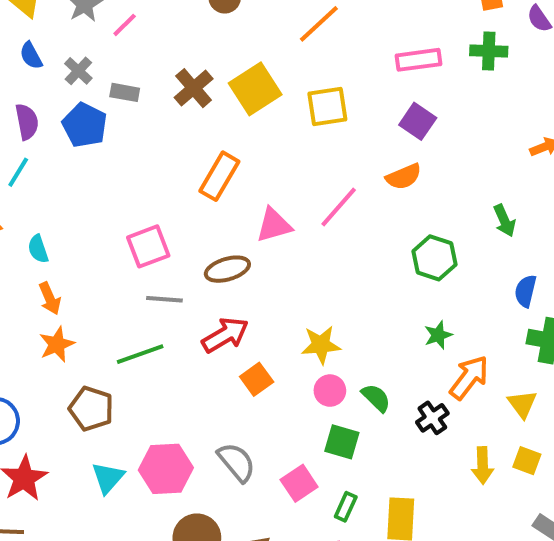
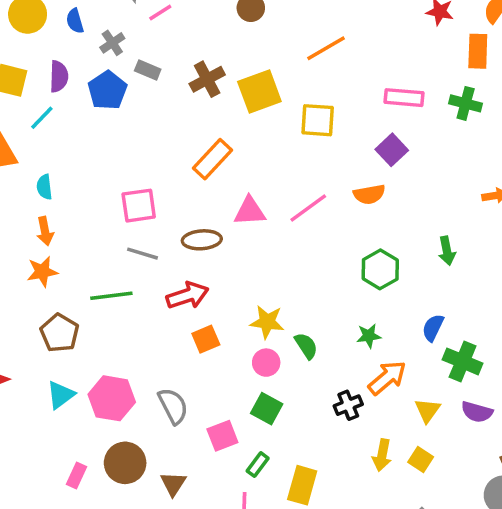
blue semicircle: (525, 291) -> (433, 328), moved
green semicircle: (376, 398) -> (306, 346), moved

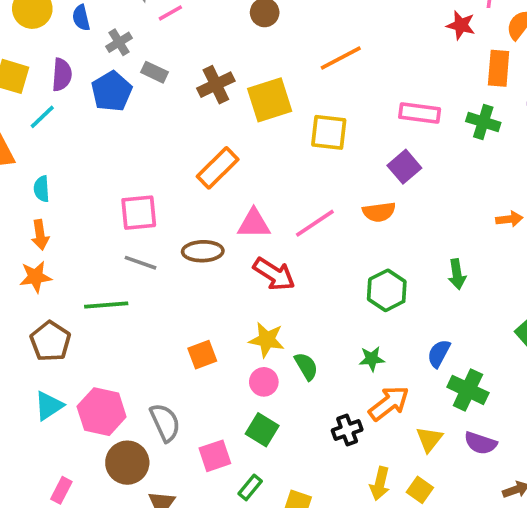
red arrow: (187, 295) -> (274, 274), moved, turned 48
brown circle: (125, 463) -> (127, 463), moved

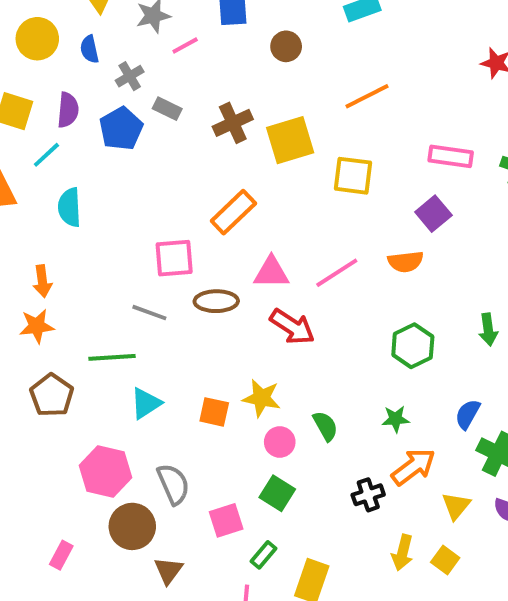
cyan semicircle: (42, 189) -> (70, 207), moved, size x1.4
pink square: (139, 213) -> (174, 258), moved
yellow star: (267, 340) -> (261, 398), moved
orange square: (202, 355) -> (214, 412), turned 32
cyan triangle: (49, 406) -> (146, 403), moved

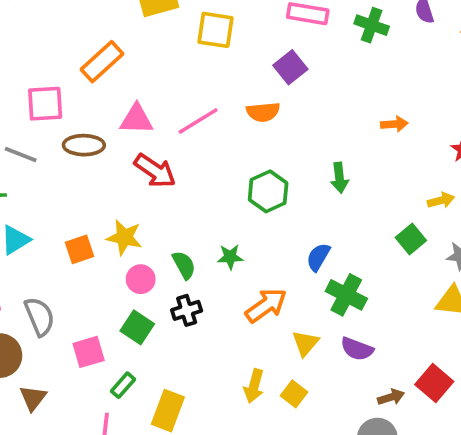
orange square: (214, 412) -> (80, 249), turned -32
green star: (396, 419) -> (230, 257), moved
black cross: (368, 495) -> (187, 310), moved

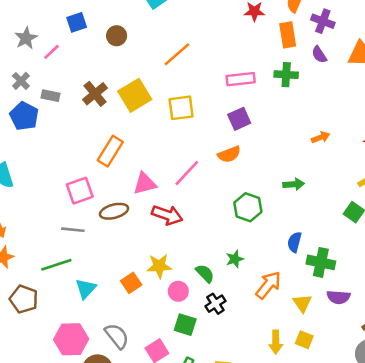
purple square: (290, 67) -> (239, 119), turned 30
green arrow: (339, 178) -> (294, 184), turned -72

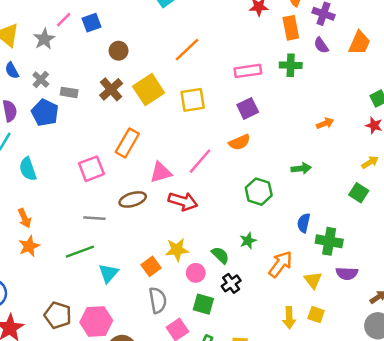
brown circle: (117, 36) -> (119, 51), moved
pink line: (51, 52) -> (64, 20), moved
pink square: (80, 191) -> (91, 169), moved
brown pentagon: (24, 299) -> (58, 315), moved
gray semicircle: (117, 336) -> (158, 300), moved, turned 30

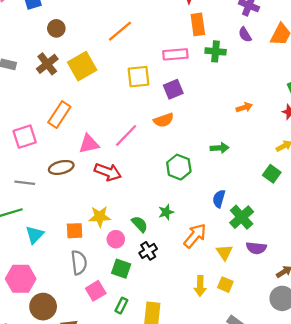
orange rectangle: (291, 28) -> (198, 24), moved
yellow square: (193, 100) -> (139, 77), moved
green cross: (329, 241) -> (242, 217), turned 35
orange square: (151, 266) -> (75, 231), turned 30

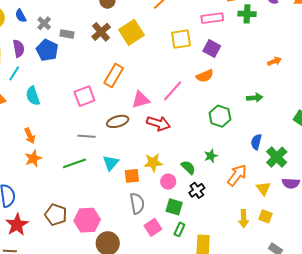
purple square: (173, 89) -> (212, 49), turned -36
cyan triangle: (35, 235) -> (111, 163), moved
green rectangle: (121, 306) -> (179, 229), moved

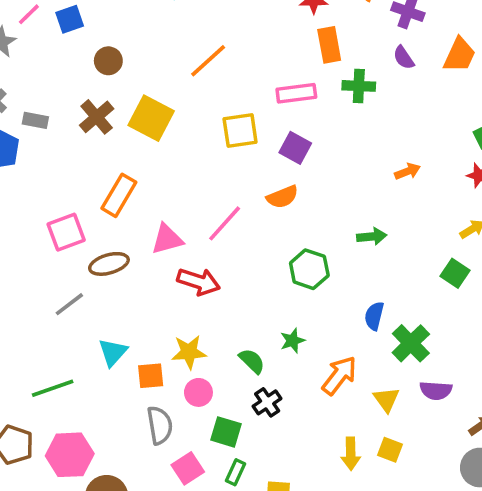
yellow square: (131, 32) -> (151, 118), turned -30
brown ellipse: (118, 121) -> (109, 264), moved
gray line: (86, 136) -> (69, 304), turned -42
green line: (74, 163) -> (53, 388), moved
pink circle: (168, 182) -> (198, 392), moved

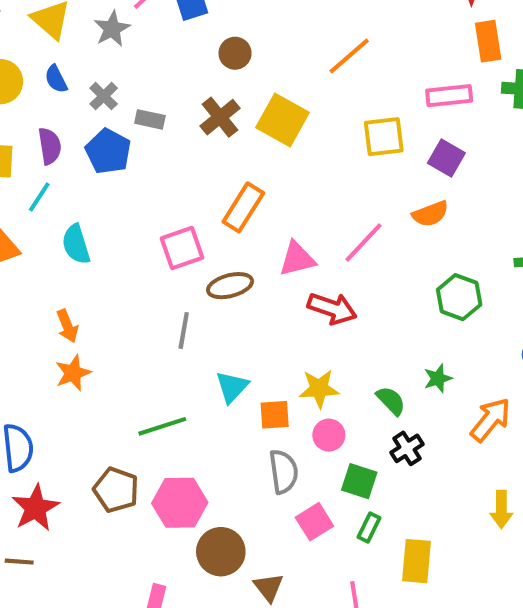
gray line: (69, 304) -> (184, 331), turned -44

